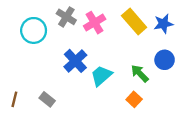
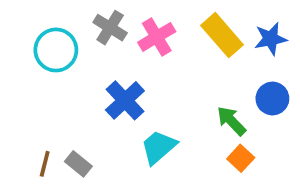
cyan trapezoid: (101, 76) -> (159, 147), moved
brown line: (14, 99) -> (45, 164), moved
orange square: (134, 99) -> (241, 158), moved

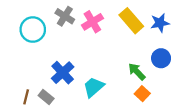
blue cross: (125, 100) -> (63, 73), moved

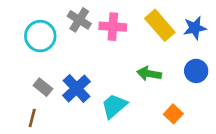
pink cross: (92, 22) -> (113, 27), turned 35
green arrow: (137, 72) -> (149, 74), moved, turned -36
gray rectangle: (46, 97) -> (43, 87), moved

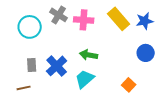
green arrow: (149, 74) -> (89, 55), moved
gray rectangle: (43, 87) -> (32, 65), turned 48
brown line: (32, 118) -> (24, 88), turned 64

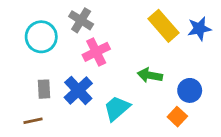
pink cross: (84, 20) -> (96, 52), moved, turned -30
blue circle: (146, 53) -> (190, 90), moved
green arrow: (89, 55) -> (150, 75), moved

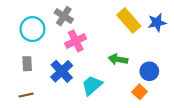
gray rectangle: (44, 89) -> (27, 64), moved

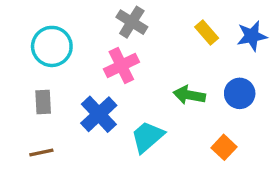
gray cross: (64, 16) -> (132, 22), moved
yellow rectangle: (129, 20) -> (207, 33), size x0.6
blue circle: (149, 71) -> (240, 93), moved

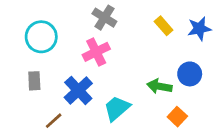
green arrow: (189, 95) -> (159, 86), moved
brown line: (41, 152) -> (54, 121), moved, turned -30

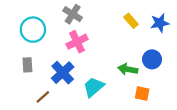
gray cross: (104, 18) -> (73, 14), moved
orange square: (177, 117) -> (142, 94), turned -32

